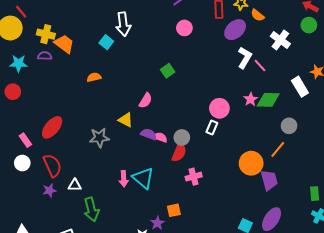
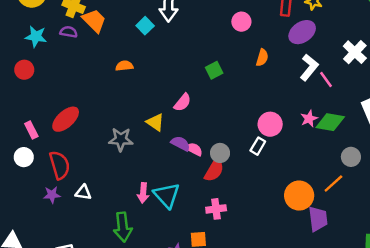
orange semicircle: (257, 15) -> (262, 58), moved, turned -120
pink cross: (194, 177) -> (216, 209), moved
green arrow: (91, 209) -> (123, 227), moved

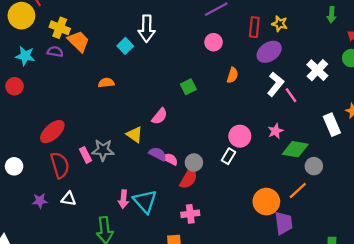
green diamond: (330, 122) -> (295, 149), moved
pink rectangle: (31, 130) -> (86, 155), moved
red semicircle: (60, 165) -> (60, 165), moved

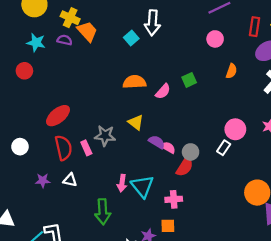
orange semicircle: (106, 83) -> (134, 82), moved, size x1.5
pink semicircle: (160, 116) -> (163, 91), moved
pink rectangle: (86, 155) -> (86, 148), moved
pink cross: (190, 214) -> (174, 199), moved

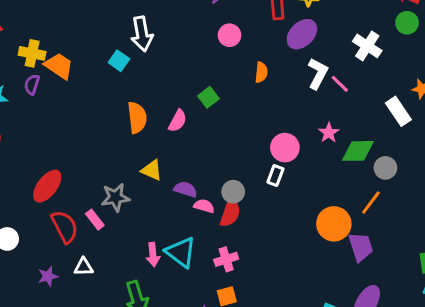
purple semicircle: (65, 40) -> (32, 85), turned -72
orange semicircle: (134, 82) -> (137, 117), turned 100
pink semicircle: (168, 148) -> (204, 206), moved

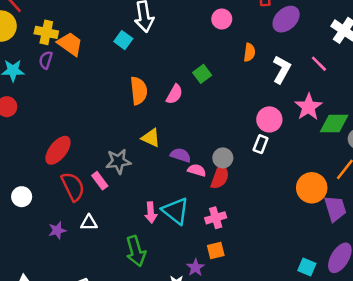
white L-shape: (318, 73) -> (282, 69), moved
pink star: (329, 133) -> (308, 107), size x1.5

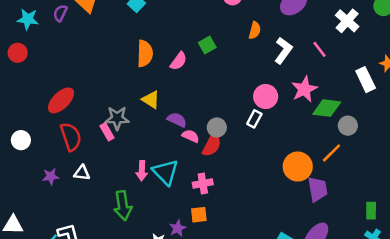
pink rectangle: (100, 181) -> (107, 132), moved

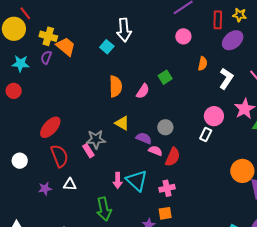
gray circle: (217, 127) -> (165, 127), moved

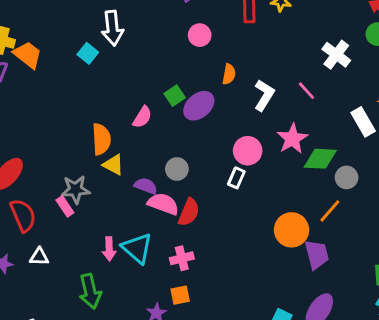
purple ellipse: (233, 40) -> (199, 106), moved
orange semicircle: (116, 86) -> (101, 139), moved
pink semicircle: (155, 151) -> (163, 204), size x1.5

